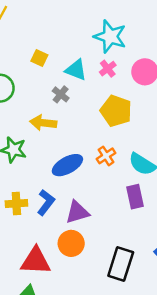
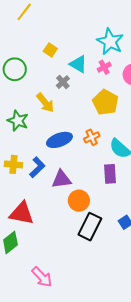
yellow arrow: (43, 123) -> (45, 103), turned -145
orange circle: (71, 243) -> (79, 201), moved

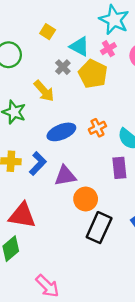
yellow pentagon: (105, 102) -> (93, 74), moved

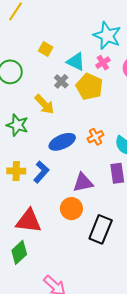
purple triangle: (65, 176) -> (83, 183), moved
orange circle: (86, 199) -> (71, 209), moved

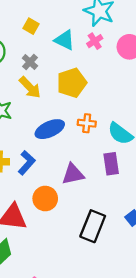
gray cross: (61, 81) -> (30, 62), moved
yellow pentagon: (89, 87) -> (72, 83), moved, turned 30
orange cross: (96, 137) -> (87, 123), turned 35
orange circle: (71, 209) -> (45, 199), moved

